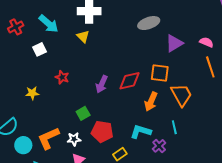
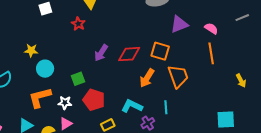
red star: (62, 77) -> (78, 24), moved
cyan circle: (23, 145) -> (45, 69), moved

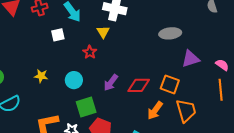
cyan circle: (45, 69) -> (74, 80), moved
green square: (78, 79) -> (86, 107), size x1.5

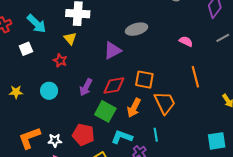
purple triangle: (191, 59) -> (112, 50), moved
pink semicircle: (222, 65) -> (186, 41), moved
green square: (86, 107) -> (105, 111), moved, turned -35

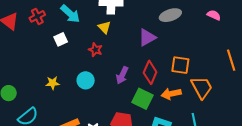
pink semicircle: (186, 41) -> (214, 15), moved
red diamond: (114, 86) -> (150, 72), turned -55
orange arrow: (134, 108) -> (171, 94), turned 54

